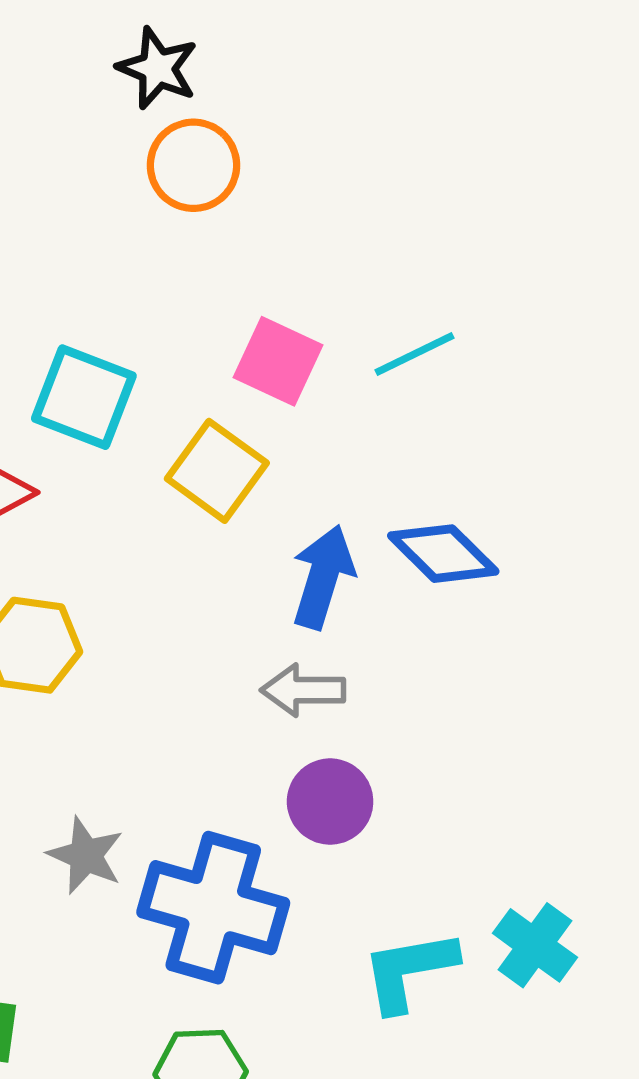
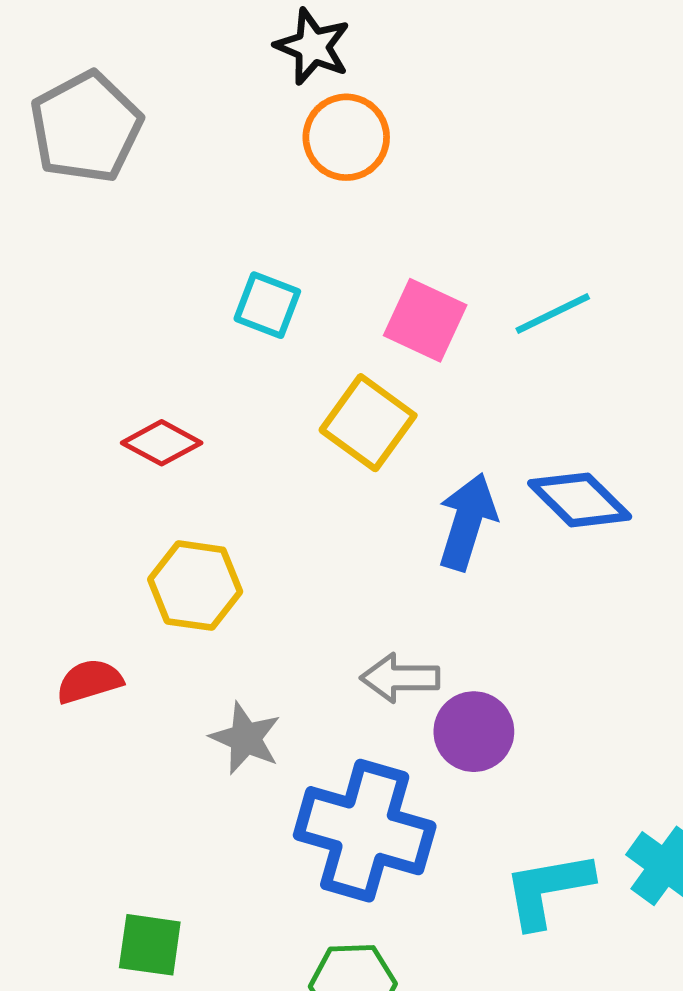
cyan square: (84, 397) -> (267, 305), moved, size x0.7
gray arrow: (303, 690) -> (400, 678), moved
gray star: (86, 855) -> (245, 738), moved

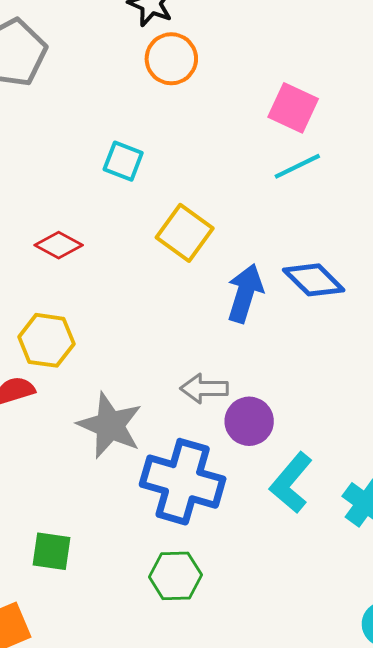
pink square: (425, 320) -> (293, 108), moved
yellow hexagon: (195, 586) -> (46, 340), moved
gray star: (245, 738) -> (110, 425), size x1.5
cyan L-shape: (548, 889) -> (291, 483), moved, turned -40

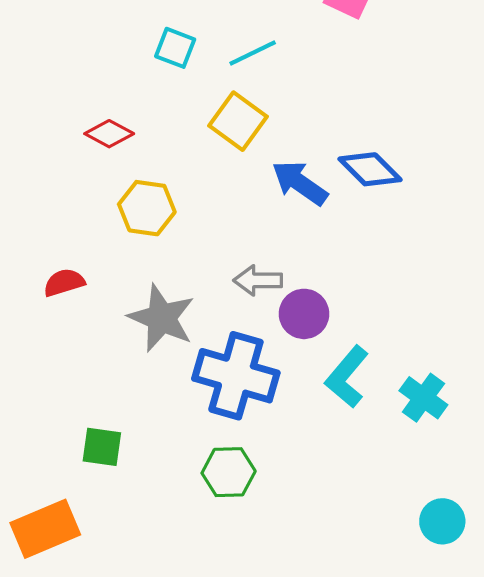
cyan line: (297, 166) -> (253, 53), moved
blue arrow: (245, 293) -> (300, 183), turned -72
yellow hexagon: (46, 340) -> (147, 208), moved

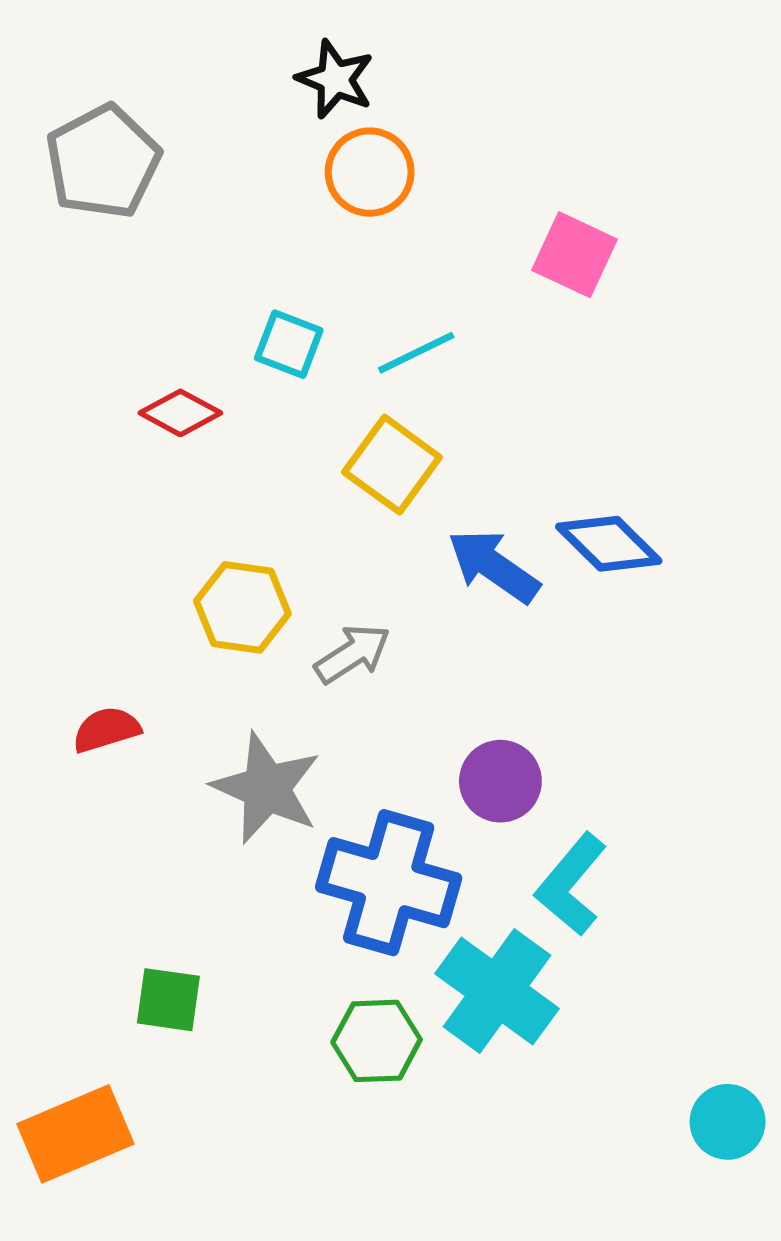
red diamond: (109, 134) -> (180, 413), moved
gray arrow: (258, 280) -> (352, 654), moved, turned 147
cyan cross: (423, 398) -> (497, 991), moved, size x1.5

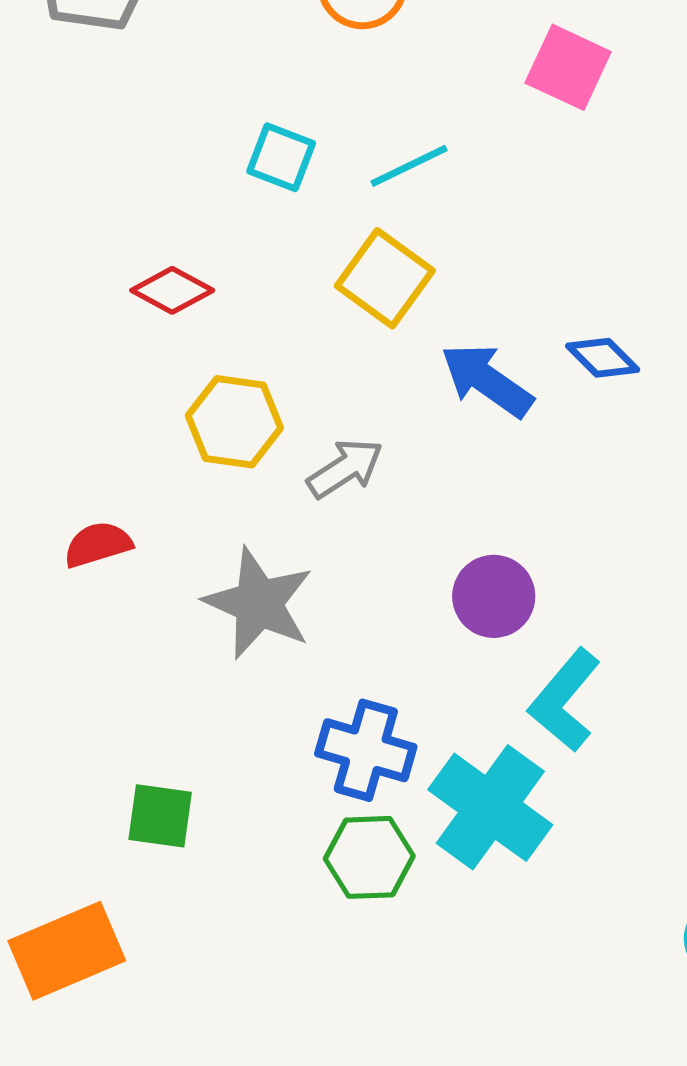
red diamond: (180, 413) -> (172, 290), moved
blue diamond: (609, 544) -> (603, 358), size x0.7
blue cross: (389, 883) -> (366, 750), moved, size x0.7

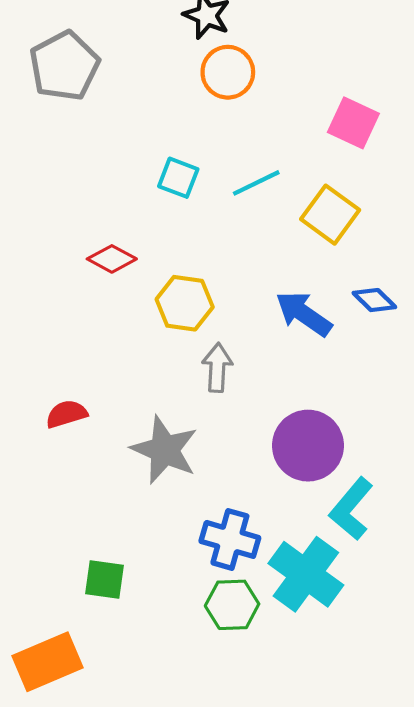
yellow square: (385, 278) -> (330, 215), moved
yellow hexagon: (234, 422) -> (185, 303), moved
gray arrow: (345, 468) -> (217, 368), turned -54
purple circle: (494, 596) -> (308, 446), size x1.4

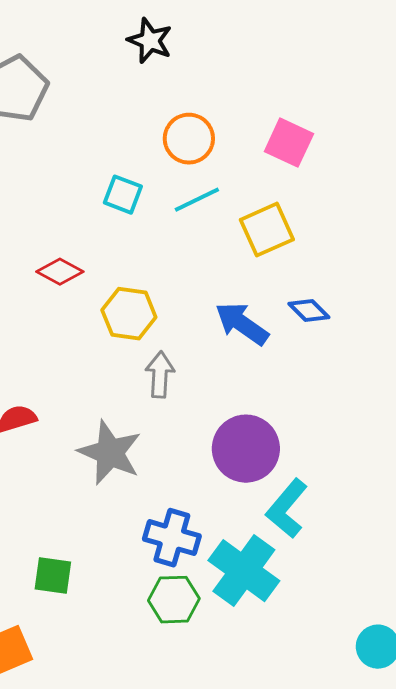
orange circle: (228, 72) -> (189, 139), moved
yellow square: (330, 215) -> (267, 230), turned 30

